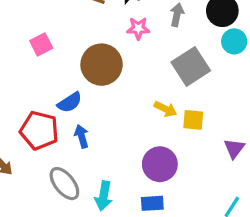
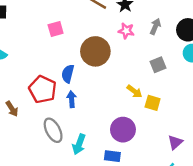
gray square: (191, 66) -> (158, 65), size x0.6
blue semicircle: (70, 102) -> (68, 74), turned 126
purple triangle: (234, 148) -> (175, 142), moved

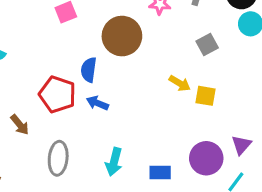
blue arrow: (72, 99) -> (97, 103), turned -56
gray ellipse: (53, 130) -> (58, 158), moved, turned 40
purple circle: (123, 130) -> (206, 158), moved

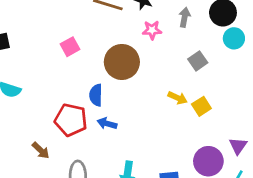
yellow square: (205, 96) -> (201, 106), turned -36

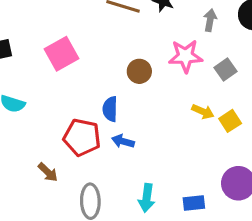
pink star: (152, 30) -> (185, 56), moved, size x1.5
pink square: (70, 47) -> (61, 54), moved, size x1.5
brown circle: (122, 62) -> (139, 71), size x0.6

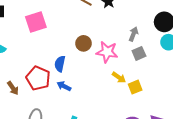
gray arrow: (210, 20) -> (133, 34), moved
pink star: (185, 56) -> (107, 52), moved
brown arrow: (48, 172) -> (13, 88), moved

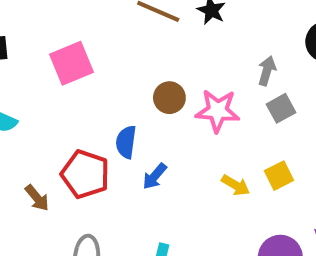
yellow arrow: (119, 77) -> (236, 185), moved
blue arrow: (64, 86) -> (155, 176), moved, turned -72

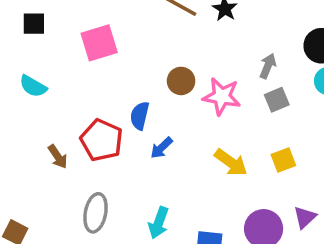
yellow square: (279, 176) -> (283, 160), moved
yellow arrow: (236, 185) -> (231, 162), size x1.4

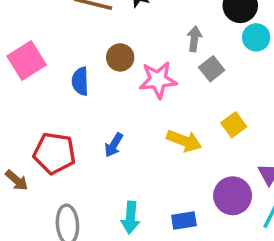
brown circle: (181, 81) -> (120, 57), moved
blue semicircle: (140, 116) -> (80, 81), moved

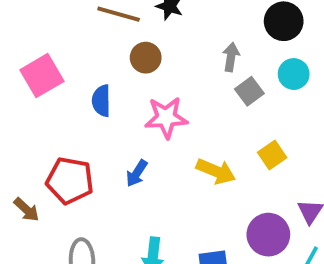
cyan circle: (256, 37) -> (294, 74), moved
brown circle: (120, 57) -> (146, 58), moved
pink star: (158, 80) -> (166, 118), moved

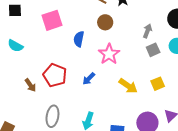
pink star: (166, 118) -> (109, 54), turned 30

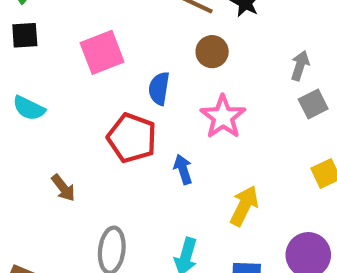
red pentagon: (55, 75) -> (132, 138), moved
blue arrow: (89, 79) -> (183, 169), turned 120
yellow arrow: (128, 86) -> (244, 206), moved, turned -96

